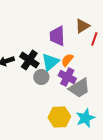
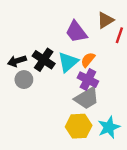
purple trapezoid: (57, 36) -> (76, 32), turned -35
gray circle: (41, 77) -> (24, 80), moved
gray trapezoid: (79, 88) -> (87, 98), moved

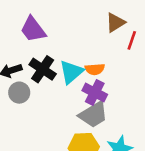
purple trapezoid: (76, 32) -> (33, 29), moved
orange semicircle: (88, 60) -> (95, 69), turned -133

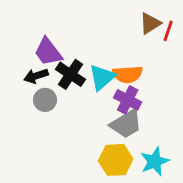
purple trapezoid: (33, 29) -> (48, 52), moved
red line: (132, 40) -> (168, 31), moved
orange semicircle: (95, 69) -> (128, 74), size x1.4

